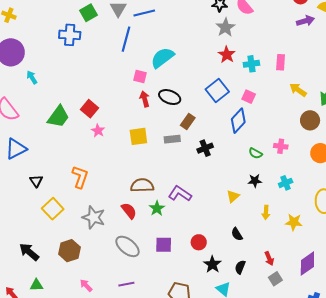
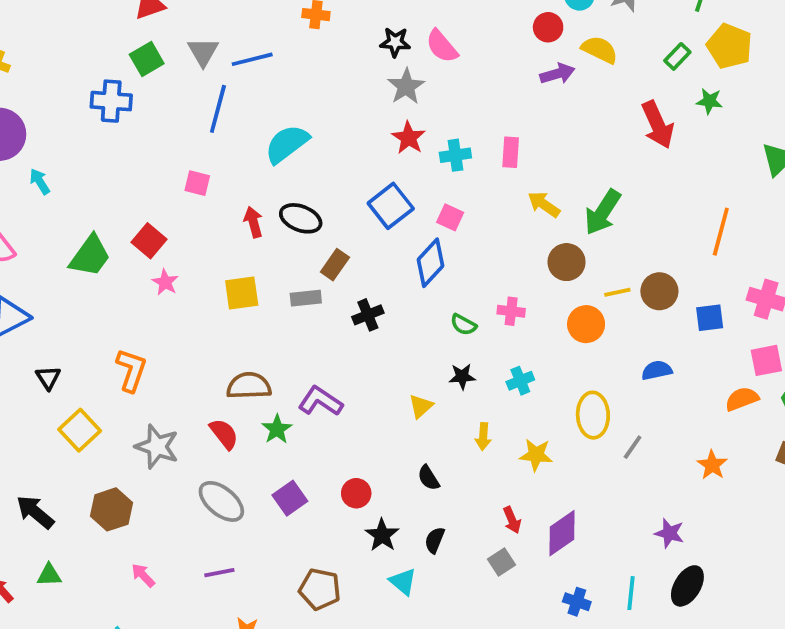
pink square: (140, 76) -> (197, 183), moved
purple square: (164, 245) -> (290, 498), turned -36
red arrow: (269, 258) -> (512, 520), moved

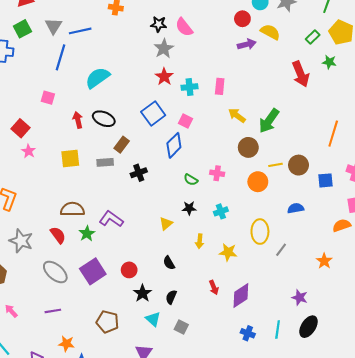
purple square: (290, 498) -> (93, 271), size x1.4
gray square: (501, 562) -> (181, 327), moved, turned -32

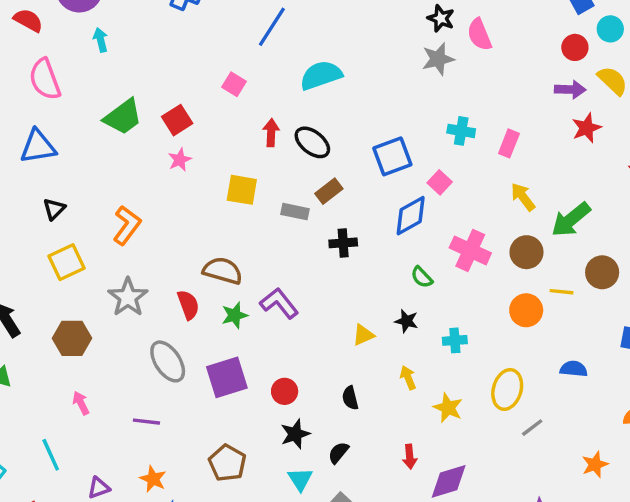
red star: (164, 77) -> (587, 128), moved
brown circle: (299, 165) -> (602, 272), moved
pink cross: (217, 173) -> (470, 250), moved, size x1.6
yellow arrow: (200, 241) -> (408, 378), turned 136

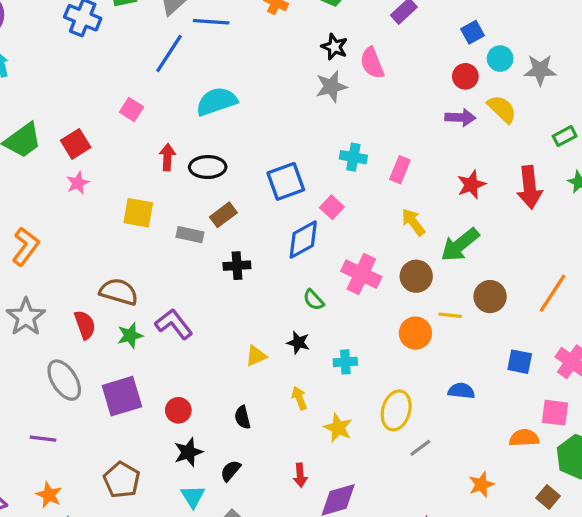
red star: (587, 128) -> (471, 185), moved
black ellipse: (312, 142) -> (208, 167), turned -40

